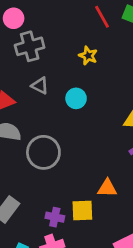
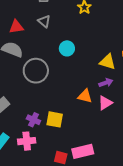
cyan circle: (76, 98) -> (67, 48), moved
orange triangle: (107, 188) -> (85, 96), moved

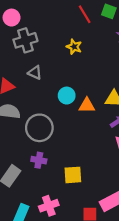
orange triangle: (85, 96) -> (87, 105), moved
purple cross: (33, 120) -> (39, 160), moved

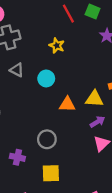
cyan circle: (67, 96) -> (46, 78), moved
gray circle: (39, 128) -> (47, 139), moved, size x0.7

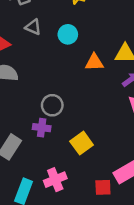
gray circle: (47, 139) -> (52, 105), moved
yellow square: (51, 173) -> (82, 143), turned -30

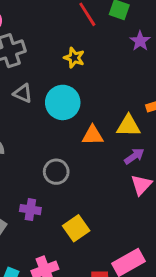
cyan circle: (68, 34) -> (63, 102), size x1.5
gray circle: (52, 105) -> (56, 172), moved

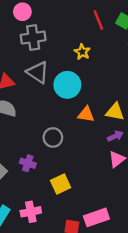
gray triangle: (23, 93) -> (38, 72), size x1.5

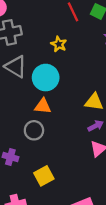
orange triangle: (86, 114) -> (43, 106), moved

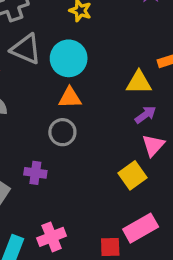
yellow square: (44, 176) -> (132, 175), moved

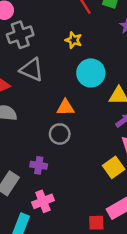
cyan circle: (69, 58) -> (91, 73), moved
pink cross: (52, 237) -> (43, 201), moved

